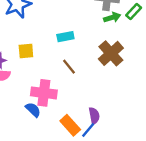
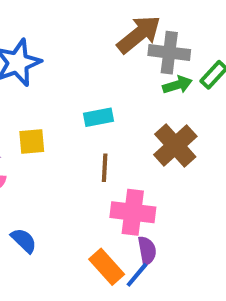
brown line: (69, 67) -> (105, 168), turned 42
pink cross: (44, 93) -> (133, 212), moved
blue semicircle: (33, 110) -> (24, 240), moved

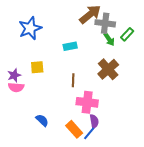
green arrow: (177, 85) -> (109, 39), turned 72
cyan rectangle: (99, 117) -> (70, 46), moved
blue semicircle: (24, 240) -> (42, 120), moved

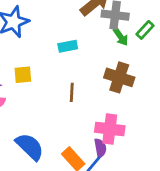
brown cross: (108, 69) -> (119, 77), turned -30
pink cross: (87, 102) -> (110, 129), moved
blue semicircle: (42, 120) -> (30, 147), size x1.6

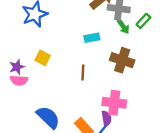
cyan rectangle: (68, 46) -> (92, 38), moved
yellow square: (23, 75) -> (43, 58), turned 32

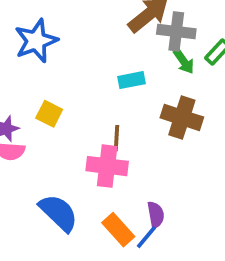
pink cross: (114, 103) -> (107, 166), moved

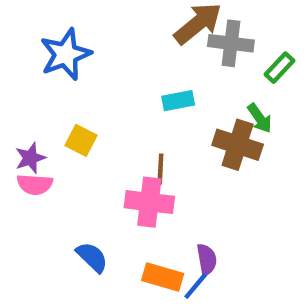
green arrow: (184, 61) -> (260, 118), moved
blue semicircle: (59, 213) -> (92, 257), size x0.7
orange rectangle: (118, 230) -> (163, 277), turned -32

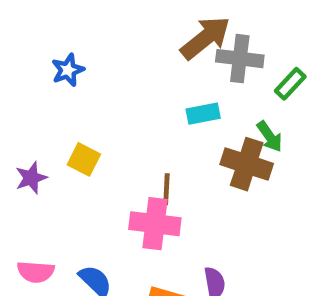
blue star: (66, 54) -> (68, 70), size x0.6
cyan rectangle: (178, 101) -> (203, 114), moved
pink semicircle: (35, 184) -> (36, 272), moved

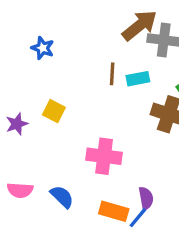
blue star: (68, 70) -> (43, 48), turned -30
brown line: (166, 189) -> (112, 74), moved

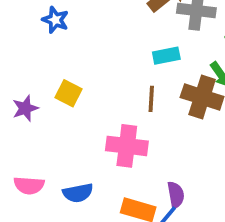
brown line: (112, 74) -> (151, 99), moved
blue semicircle: (62, 197) -> (78, 193), turned 125

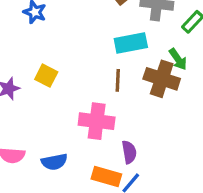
cyan rectangle: (166, 56) -> (131, 43), size x1.4
purple semicircle: (176, 195) -> (129, 152), moved

